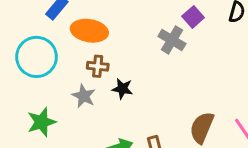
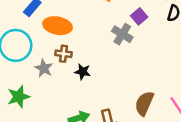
gray star: (84, 96) -> (44, 68), moved

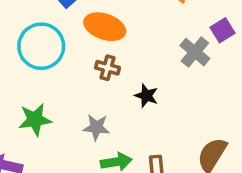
gray star: (44, 68) -> (96, 127), moved, turned -30
black star: (83, 72) -> (146, 96), moved

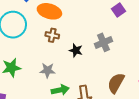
gray cross: (195, 52) -> (104, 42), moved, turned 30

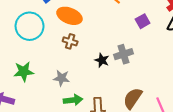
black star: (76, 50) -> (102, 60), moved

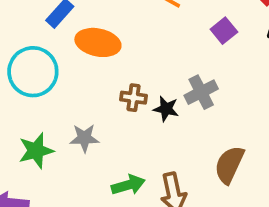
brown cross: (70, 41) -> (133, 98), moved
gray star: (62, 78) -> (84, 138), moved

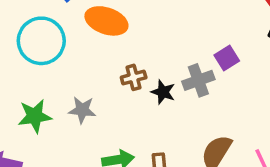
purple square: (224, 31) -> (227, 58), moved
brown cross: (133, 98) -> (134, 77), turned -30

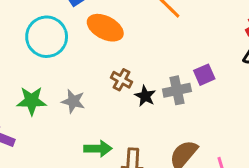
brown cross: (134, 77) -> (121, 80), turned 35

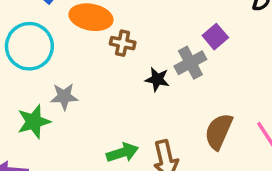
brown cross: (121, 80) -> (123, 43), moved
gray star: (73, 101) -> (64, 97), moved

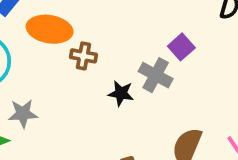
gray cross: (190, 63) -> (156, 75), turned -32

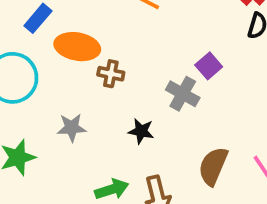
black star: (121, 93) -> (141, 131), moved
gray star: (23, 114) -> (72, 128), moved

